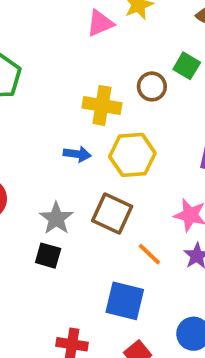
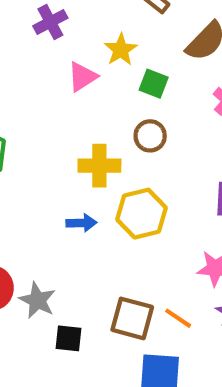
green square: (187, 66) -> (154, 84), moved
brown square: (112, 213) -> (132, 318), moved
gray star: (56, 218) -> (37, 300), moved

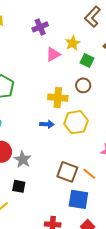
black square: (69, 338) -> (19, 186), moved

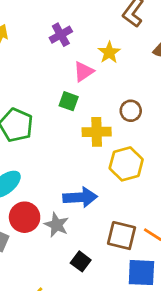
green square: (87, 61) -> (69, 101), moved
blue arrow: (47, 124) -> (80, 197), moved, size x1.6
black square: (19, 186) -> (81, 261), moved, turned 32

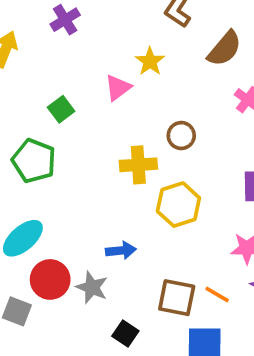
purple cross: (61, 35) -> (65, 20), moved
green square: (69, 101) -> (61, 109), moved, turned 36
blue arrow: (80, 197) -> (121, 251), size x0.7

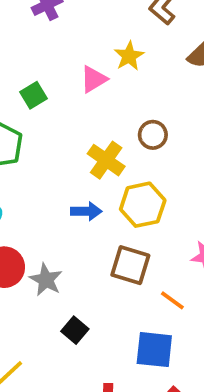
yellow cross: (138, 165) -> (106, 160), turned 33
blue arrow: (121, 251) -> (86, 211), moved
brown square: (177, 298) -> (130, 265), moved

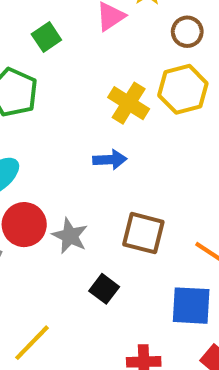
brown circle: (153, 135) -> (187, 32), moved
yellow hexagon: (143, 205) -> (183, 89), moved
brown square: (130, 265) -> (143, 233), moved

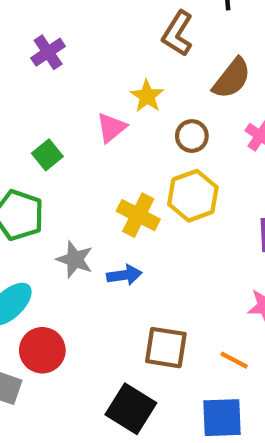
gray star: (70, 236) -> (75, 260), moved
black square: (104, 289) -> (131, 409), size x1.6

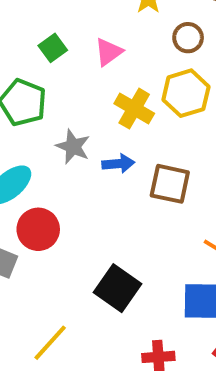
pink triangle: (111, 128) -> (109, 52), moved
brown square: (166, 348) -> (170, 184), moved

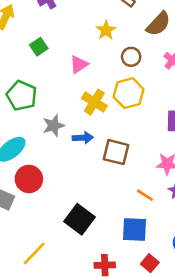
green square: (53, 48) -> (39, 47), moved
gray star: (73, 147) -> (53, 126), turned 30

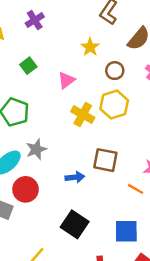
gray star: (53, 126) -> (36, 149), moved
blue arrow: (83, 138) -> (75, 177), moved
orange line: (145, 195) -> (136, 189), moved

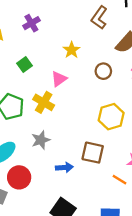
yellow star: (90, 47) -> (72, 50), moved
yellow hexagon: (114, 105) -> (111, 117), moved
yellow cross: (83, 114) -> (44, 102), moved
gray star: (36, 149) -> (41, 140), moved

